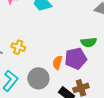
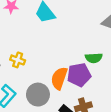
orange semicircle: (57, 62) -> (59, 78), size x1.5

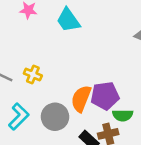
green semicircle: (94, 58) -> (123, 115), moved

